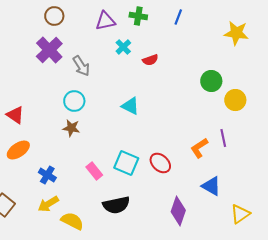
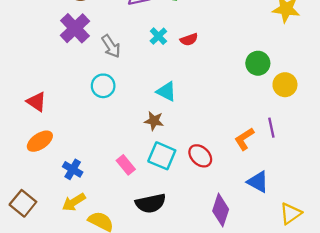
cyan cross: (123, 47) -> (158, 36), moved
brown star: (71, 128) -> (154, 121), moved

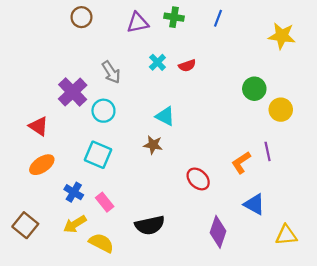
purple cross: (75, 28) -> (73, 92), moved
cyan square: (162, 156) -> (98, 155), moved
pink rectangle: (126, 165) -> (105, 202), moved
yellow triangle: (291, 213) -> (286, 235), turned 30

